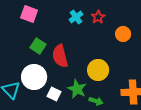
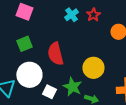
green square: (38, 46) -> (24, 44), moved, turned 35

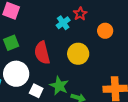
cyan cross: (71, 15) -> (63, 23), moved
yellow circle: (93, 68) -> (78, 54), moved

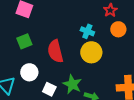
red star: (80, 14) -> (110, 10), moved
cyan cross: (63, 23) -> (87, 31), moved, turned -32
white circle: (16, 74) -> (29, 72), size x0.7

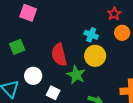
green square: (24, 41) -> (17, 47), moved
green star: (72, 84) -> (76, 75), moved

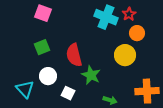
cyan cross: (91, 35) -> (106, 17), moved, size x1.6
green square: (17, 47) -> (42, 47), moved
yellow circle: (95, 56) -> (125, 55), moved

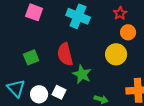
cyan cross: (106, 17) -> (78, 16), moved
green square: (42, 47) -> (31, 57), moved
white circle: (48, 76) -> (39, 94), moved

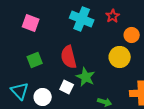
pink square: (34, 12) -> (31, 23), moved
red star: (120, 13) -> (113, 16), moved
white square: (59, 92) -> (67, 87), moved

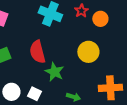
orange circle: (132, 35) -> (100, 19), moved
white square: (67, 87) -> (34, 94), moved

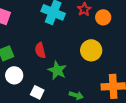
red semicircle: (37, 52) -> (40, 50), size x0.7
white circle: (11, 92) -> (14, 75), moved

